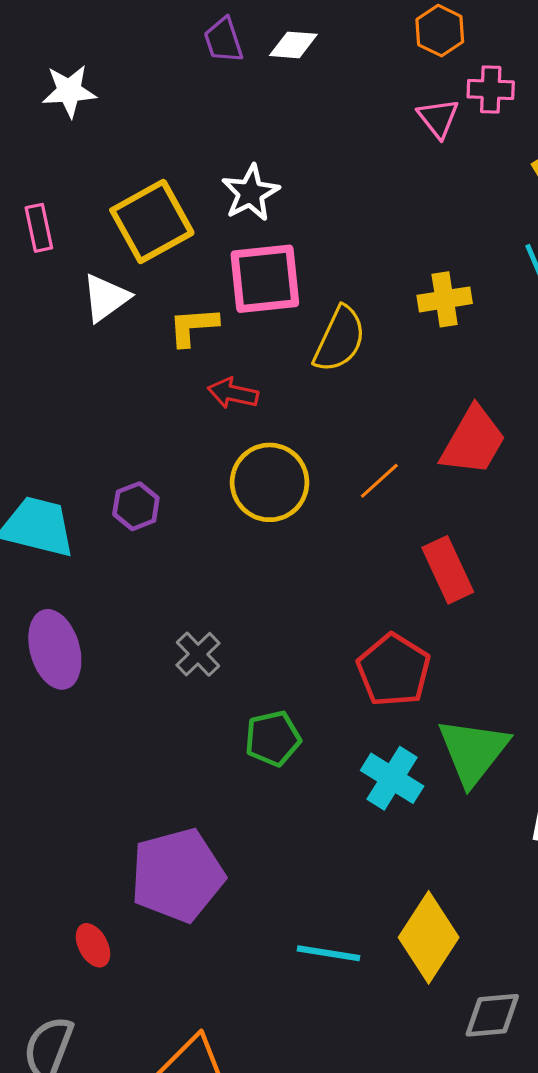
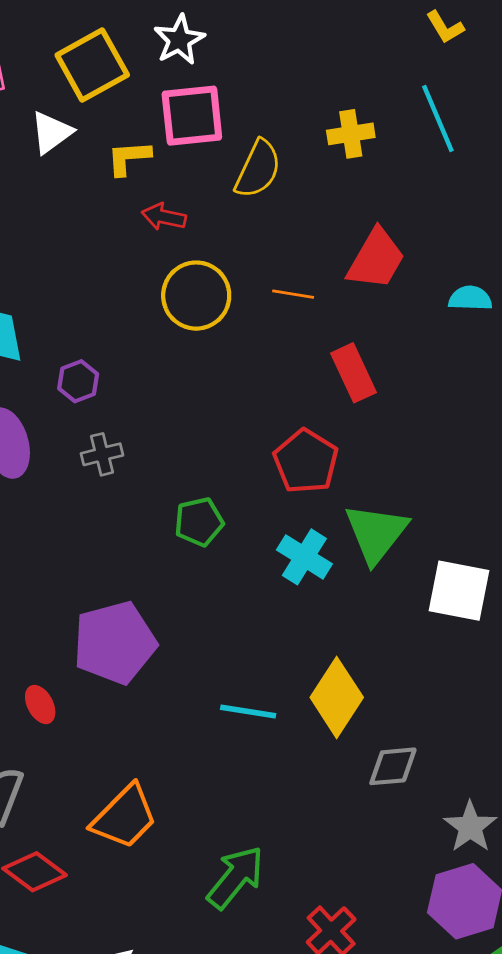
orange line: (379, 481) -> (293, 294), turned 51
purple hexagon: (136, 506) -> (78, 381), moved
gray cross: (198, 654) -> (102, 454), moved, turned 30

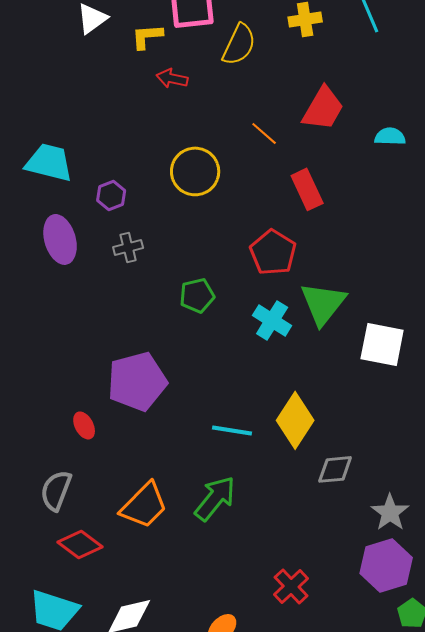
orange line: (293, 294) -> (264, 133), turned 32
yellow circle: (196, 296) -> (195, 171), moved
green arrow: (236, 877) -> (215, 498), moved

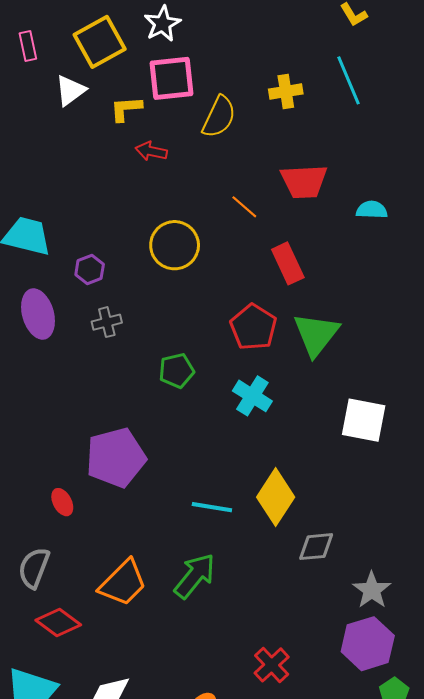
red trapezoid: (323, 108) -> (304, 182), turned 57
green triangle: (323, 303) -> (316, 334), moved

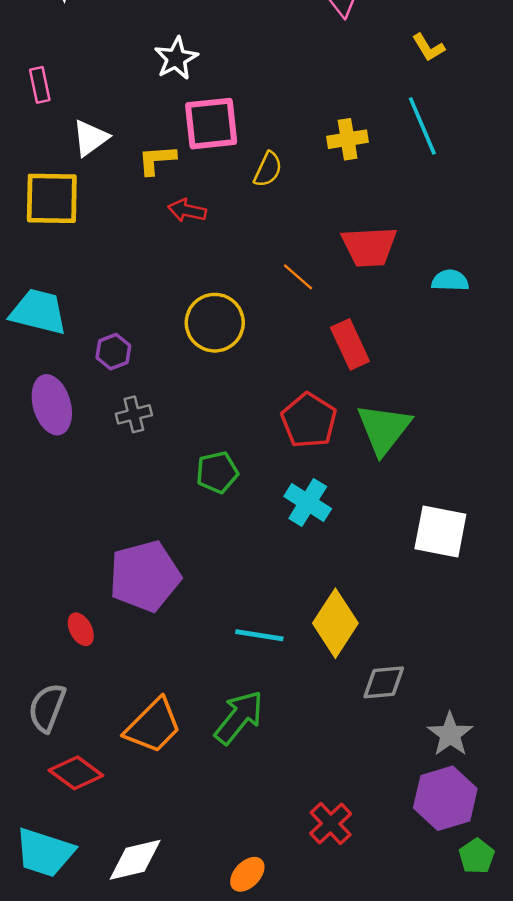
white star: (162, 24) -> (176, 58), moved
yellow square: (100, 42) -> (52, 198), moved, turned 30
yellow semicircle: (219, 117) -> (268, 169), size x0.7

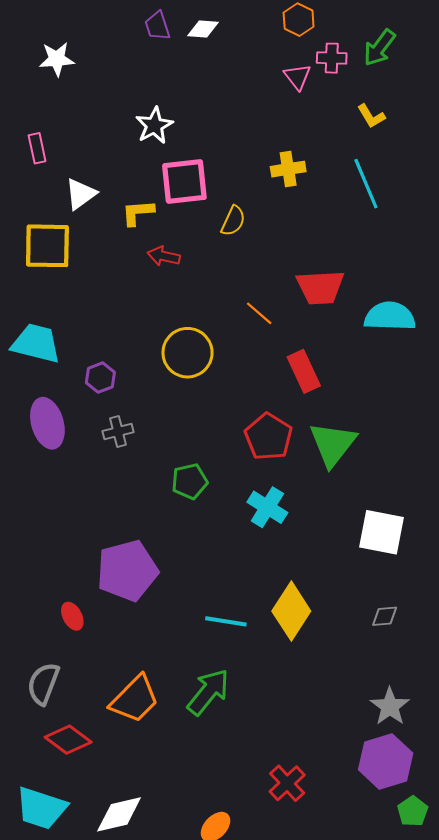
yellow cross: (348, 139) -> (288, 169), moved
cyan semicircle: (450, 280) -> (390, 316), size x1.6
gray diamond: (384, 682) -> (385, 616), moved, size x0.7

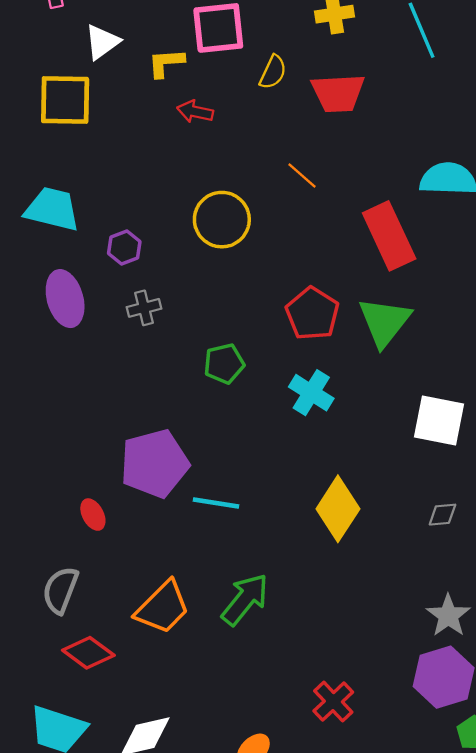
red trapezoid: (320, 287) -> (338, 93), moved
red rectangle: (304, 371) -> (389, 236), moved, size x1.4
cyan line: (226, 621) -> (216, 503), moved

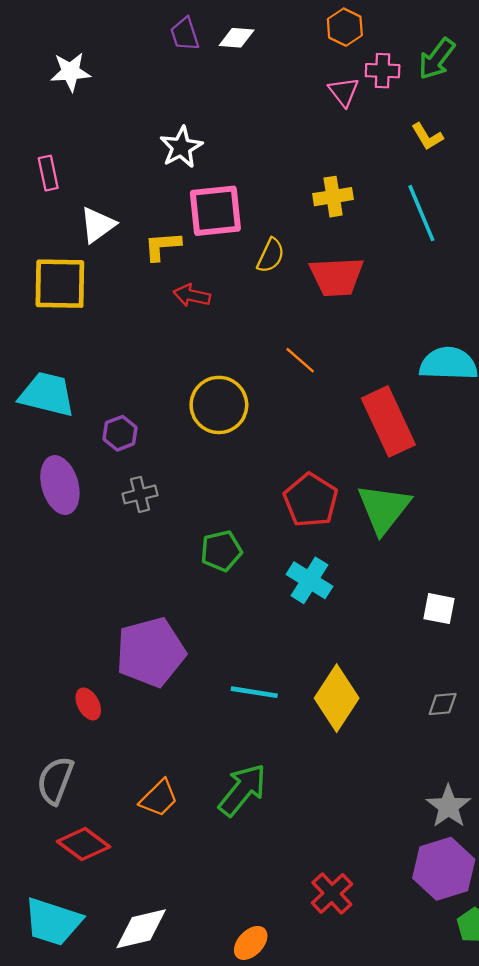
white square: (439, 421) -> (439, 609), size x0.6
cyan line: (216, 503) -> (254, 692), moved
orange trapezoid: (163, 607) -> (159, 798), size x0.7

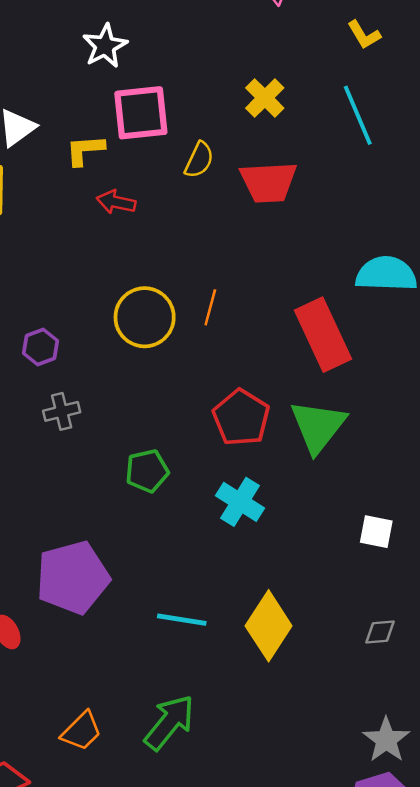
yellow cross: (333, 197) -> (265, 98), turned -36
orange line: (300, 360) -> (210, 307), moved, turned 64

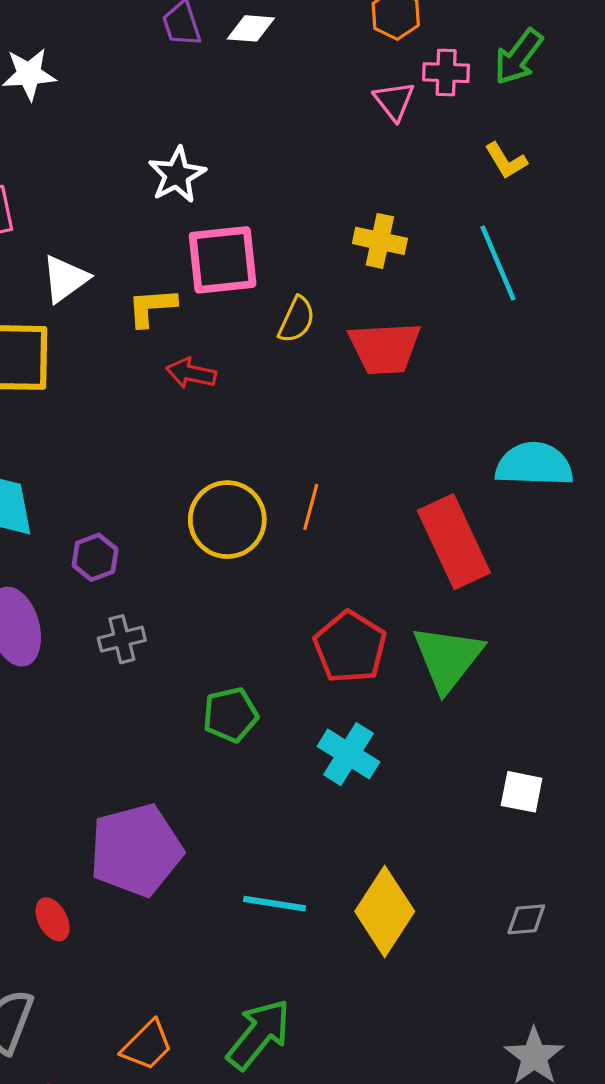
yellow cross: (265, 98) -> (380, 241), turned -33

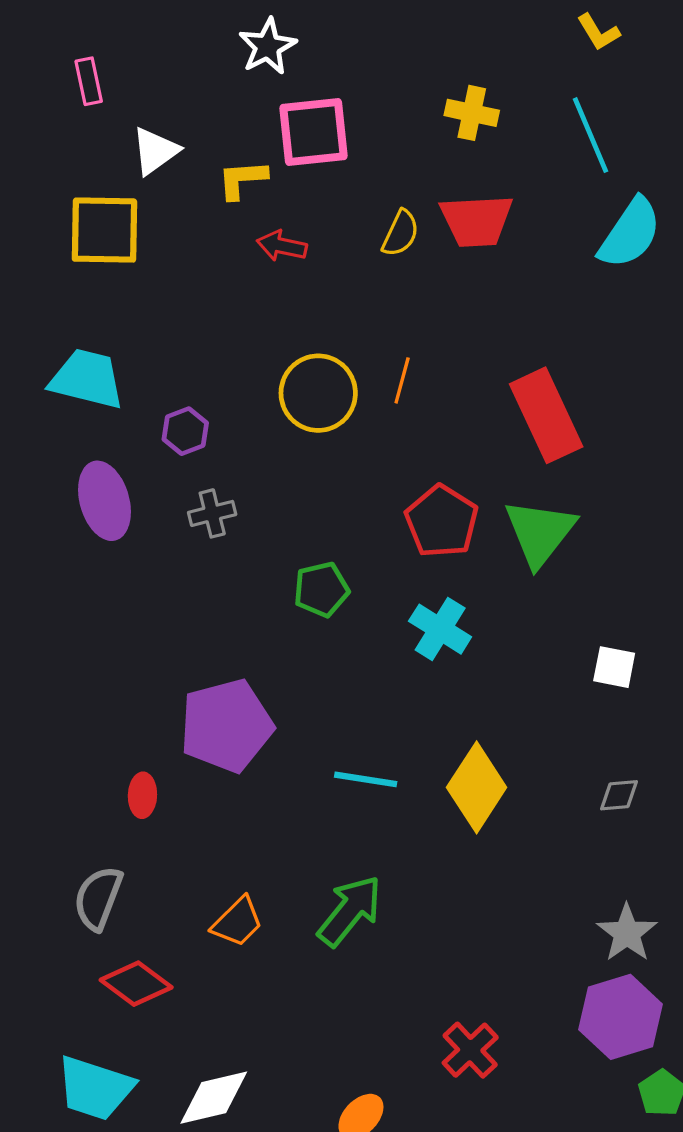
yellow semicircle: (297, 320) -> (401, 233), moved
cyan semicircle: (534, 464) -> (630, 233), moved, turned 122
red ellipse: (53, 919) -> (142, 795), turned 30

